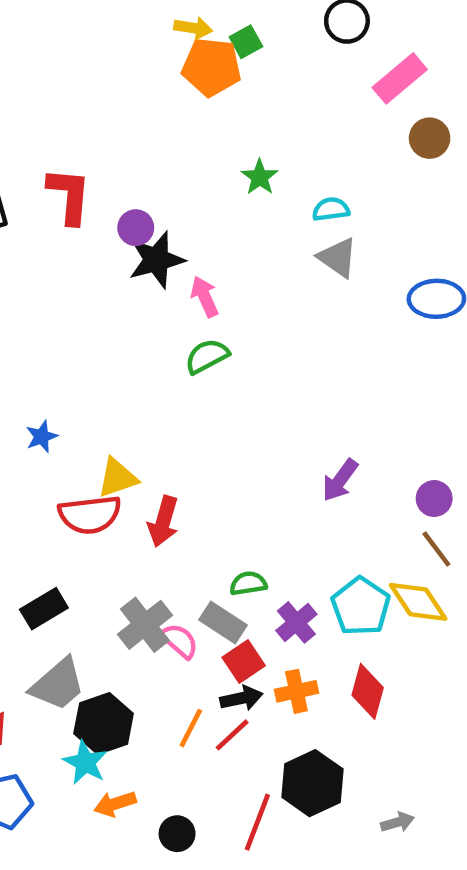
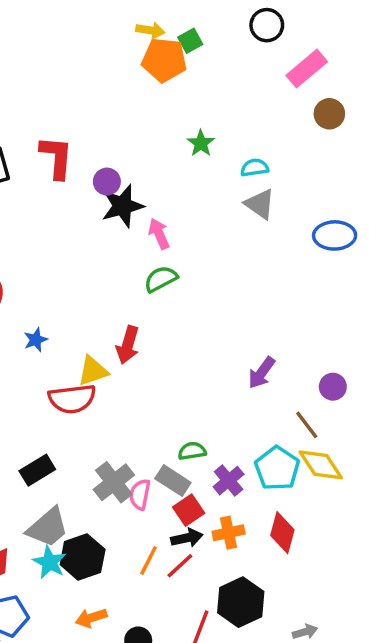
red arrow: (163, 521) -> (128, 345), moved
brown line: (436, 549) -> (307, 425), moved
pink semicircle: (179, 641) -> (140, 494), turned -120
cyan star: (85, 762) -> (50, 562), moved

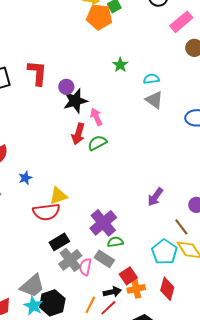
red arrow: (128, 345) -> (78, 134), moved
black rectangle: (37, 470) -> (59, 242), moved
purple cross: (229, 481) -> (103, 223), moved, size x1.5
red square: (189, 510) -> (128, 276), moved

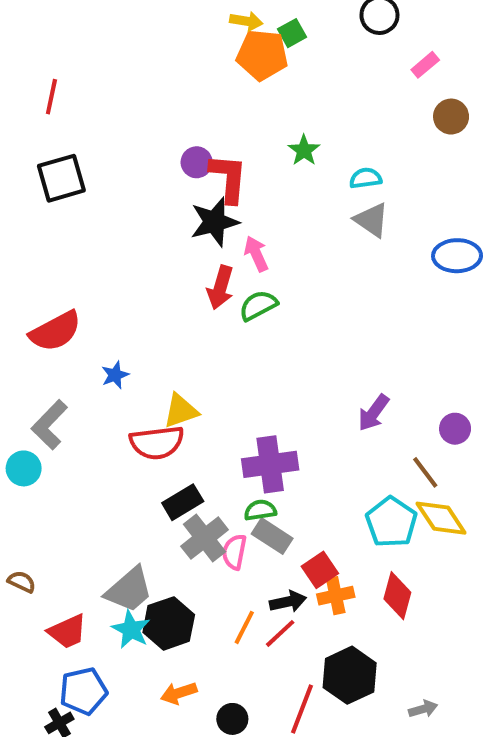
pink rectangle: (181, 22) -> (425, 65), size x0.6
red L-shape: (37, 73) -> (228, 178), moved
purple circle: (66, 87) -> (197, 162), moved
purple cross: (103, 223) -> (270, 464), turned 32
green semicircle: (115, 242) -> (260, 510), moved

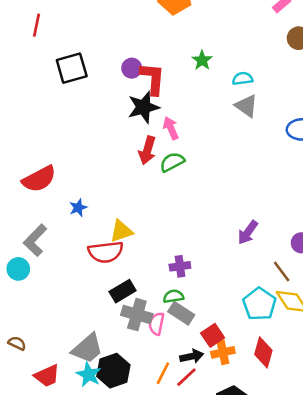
black square: (61, 178) -> (72, 68), moved
purple cross: (270, 464) -> (180, 266), size x0.6
gray cross: (205, 538) -> (137, 315), turned -36

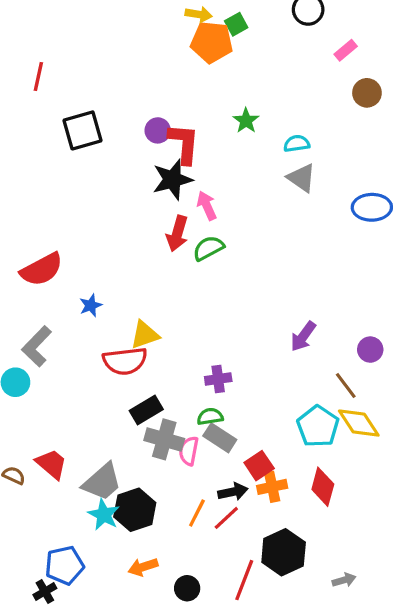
red trapezoid: (47, 376) -> (51, 464), moved, turned -116

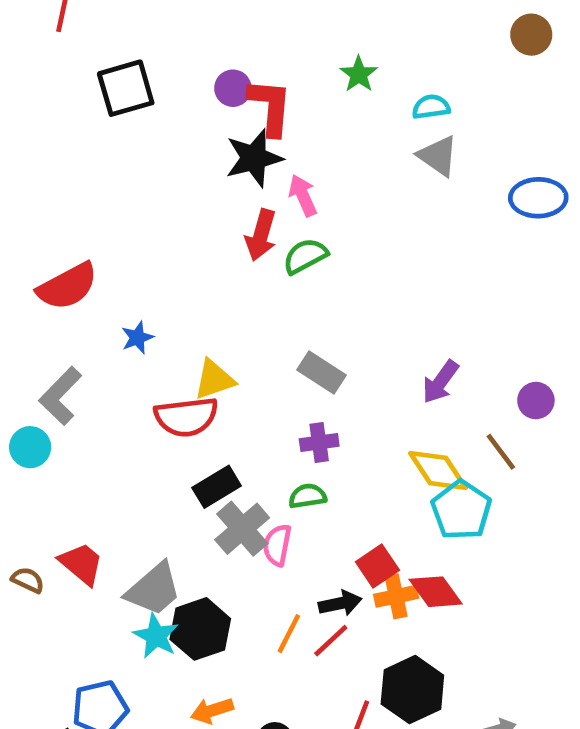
yellow diamond: (359, 423) -> (438, 470), moved
gray rectangle: (220, 438) -> (321, 373), moved
gray cross: (164, 439) -> (242, 529), turned 33
red diamond: (323, 487) -> (436, 592), moved, turned -51

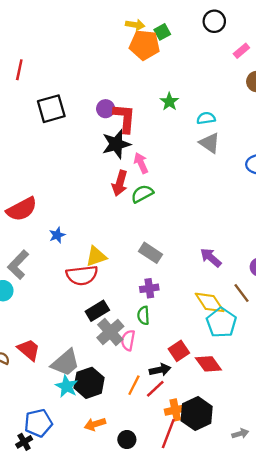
purple arrow: (440, 382) -> (211, 258), turned 95
green semicircle: (308, 496) -> (143, 315), turned -84
orange cross: (396, 596) -> (175, 410), moved

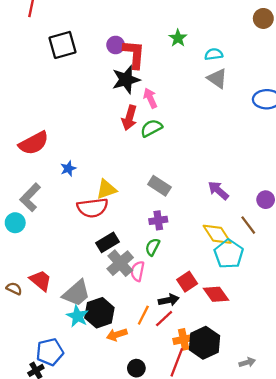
green semicircle: (143, 315) -> (153, 247), turned 30
orange arrow: (95, 424) -> (117, 335), moved

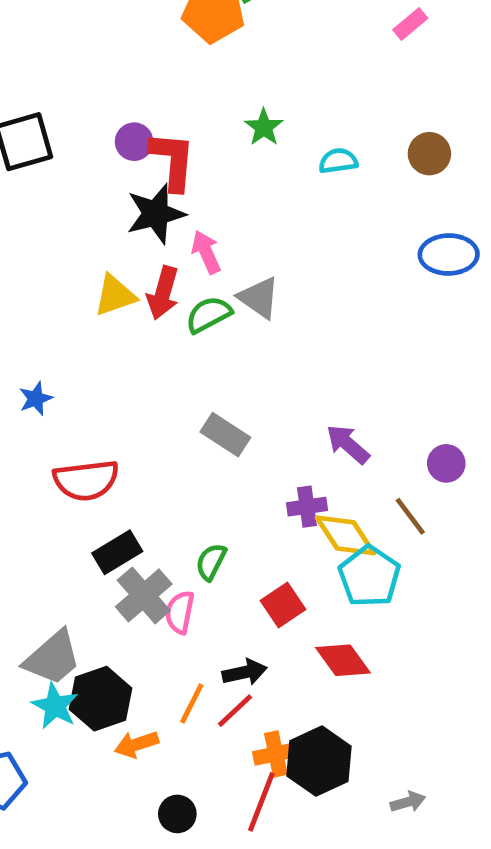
brown circle: (263, 18) -> (429, 154), moved
gray triangle: (217, 78) -> (259, 298), moved
yellow triangle: (106, 189) -> (115, 295), moved
purple cross: (158, 220) -> (307, 507), moved
red square: (187, 282) -> (283, 605), moved

